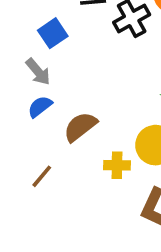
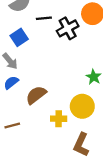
brown line: (42, 176) -> (12, 125), turned 35

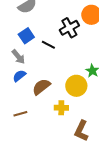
black line: (44, 18) -> (48, 45), moved, turned 32
yellow circle: (82, 106) -> (76, 86), moved

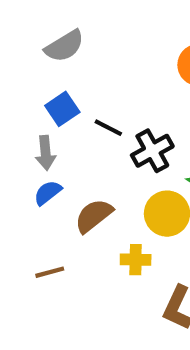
black cross: (69, 28) -> (152, 151), moved
gray arrow: (18, 57) -> (46, 153), turned 35

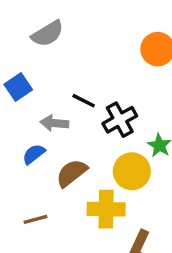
blue square: (62, 109) -> (18, 87), moved
gray arrow: (46, 153) -> (54, 123), moved, turned 100
yellow cross: (136, 260) -> (106, 209), size x1.5

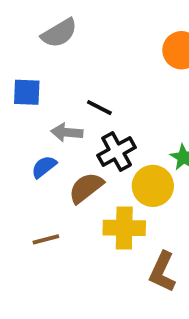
blue square: (18, 87) -> (27, 92), turned 36
black cross: (120, 120) -> (117, 151), moved

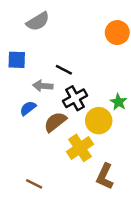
yellow cross: (124, 228) -> (80, 148), turned -35
brown line: (46, 239) -> (34, 184), moved, turned 42

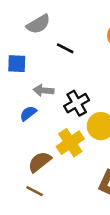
black line: (64, 70) -> (65, 48), moved
brown semicircle: (55, 122) -> (40, 162), moved
yellow cross: (80, 148) -> (70, 143), moved

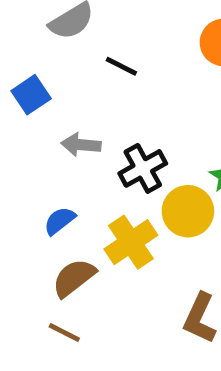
blue square: (17, 64) -> (31, 95), turned -36
blue semicircle: (28, 113) -> (60, 221), moved

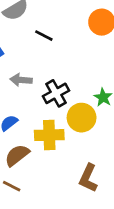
yellow cross: (131, 242) -> (49, 135), turned 32

